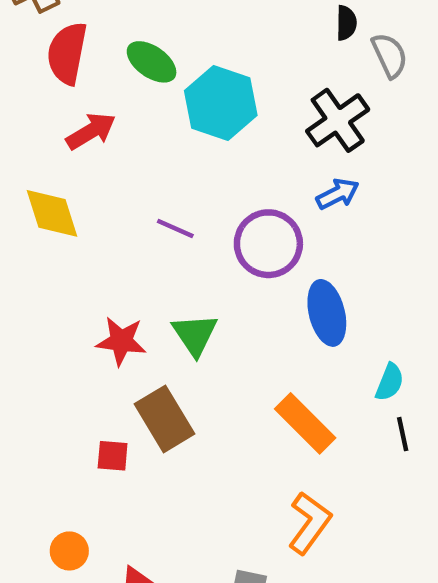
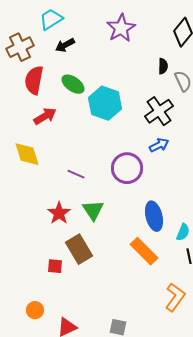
purple line: (175, 229) -> (76, 174), moved
blue ellipse: (327, 313) -> (154, 216), moved
red star: (121, 341) -> (59, 213), turned 30
orange L-shape: (310, 523) -> (175, 297), moved

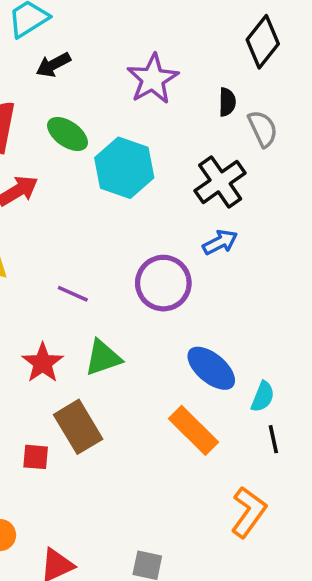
purple star: (121, 28) -> (153, 79), moved
green triangle: (93, 210) -> (103, 358), turned 45
blue ellipse: (154, 216) -> (211, 368), turned -36

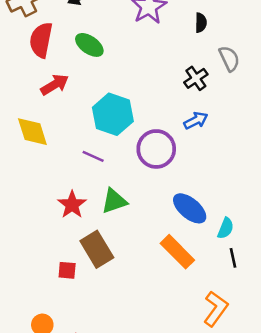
gray semicircle: (263, 129) -> (229, 59), moved
cyan hexagon: (124, 168) -> (113, 114), moved
black cross: (220, 182) -> (196, 78), size x0.7

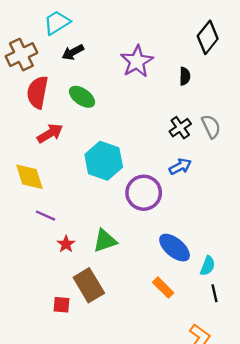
gray semicircle: (229, 59) -> (211, 126), moved
purple line: (93, 156) -> (45, 216), moved
red star: (72, 205) -> (66, 244), size x0.7
orange rectangle: (177, 252) -> (163, 288), size x0.7

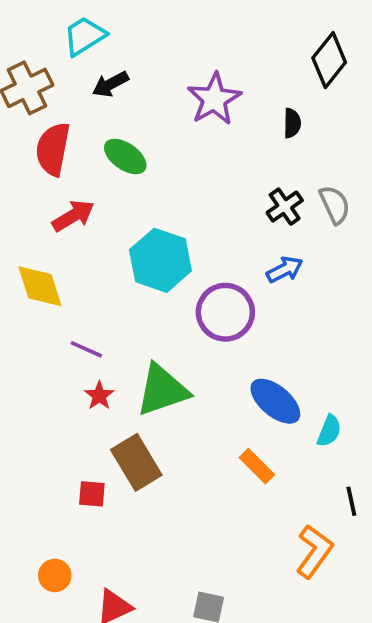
purple line: (45, 216) -> (86, 349), moved
green triangle: (105, 241) -> (162, 390), size x1.4
black line: (214, 293) -> (351, 501), moved

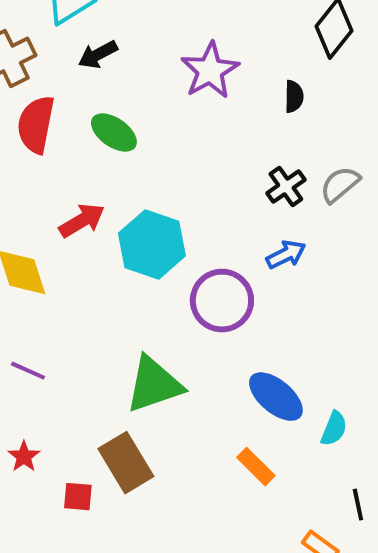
gray semicircle: (335, 205) -> (340, 185), turned -105
red arrow: (73, 216) -> (82, 221), moved
purple line: (86, 349) -> (28, 371), moved
red star: (99, 396) -> (24, 457), moved

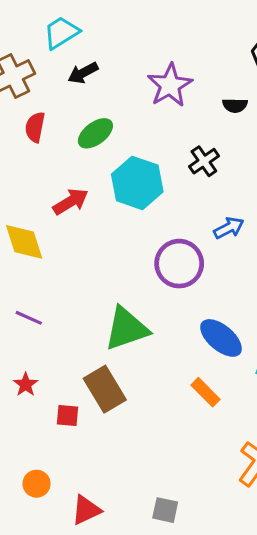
black semicircle: (294, 96) -> (235, 105), turned 90
red semicircle: (36, 124) -> (35, 127), size x0.7
green ellipse: (114, 132) -> (95, 133), turned -72
black cross: (286, 187) -> (204, 161), moved
cyan hexagon: (152, 245) -> (137, 183), moved

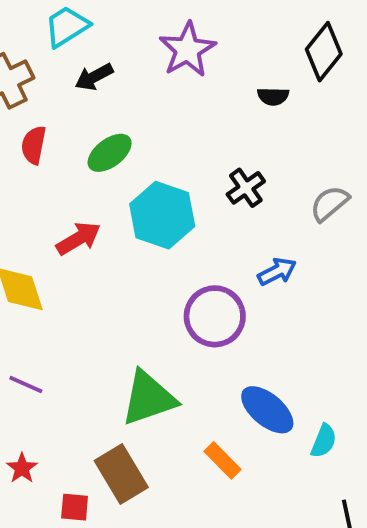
purple star: (170, 85) -> (187, 50), moved
black semicircle: (235, 105) -> (273, 96), moved
orange rectangle: (206, 392) -> (222, 460), moved

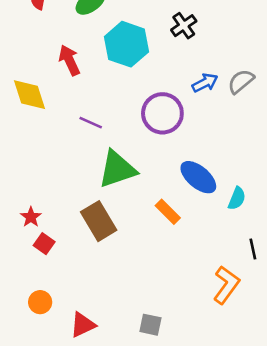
gray semicircle: (330, 203) -> (241, 81), moved
red arrow: (78, 238) -> (69, 60), turned -84
purple line: (26, 384) -> (91, 123), moved
red square: (75, 507) -> (44, 244), moved, turned 30

